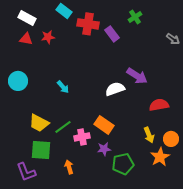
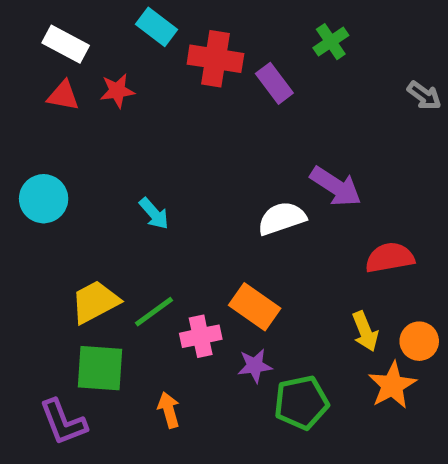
yellow trapezoid: (39, 123) -> (95, 302), turned 125

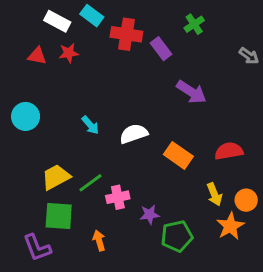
white rectangle: (66, 44) -> (57, 21), moved
purple arrow: (336, 186) -> (191, 92), moved
white semicircle: (282, 218) -> (134, 134), moved
orange rectangle: (255, 307) -> (178, 155), moved

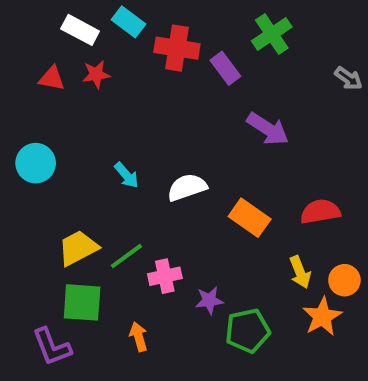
green cross: (194, 24) -> (272, 34), size x1.4

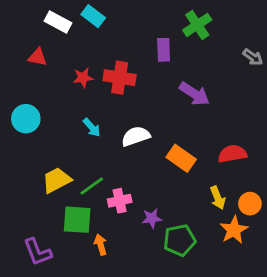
red cross: (177, 48) -> (120, 78), moved
purple rectangle: (225, 68) -> (164, 50), turned 35
red star: (96, 74) -> (83, 78), moved
green square: (82, 302) -> (77, 220), moved

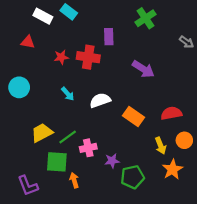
purple rectangle: (164, 50) -> (109, 37), moved
orange circle: (250, 204) -> (184, 140), moved

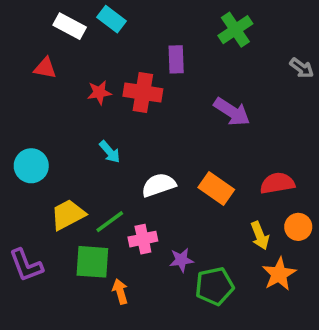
cyan circle: (19, 87) -> (31, 166), moved
white semicircle: (100, 100) -> (159, 185), moved
purple L-shape: (28, 186) -> (26, 265), moved

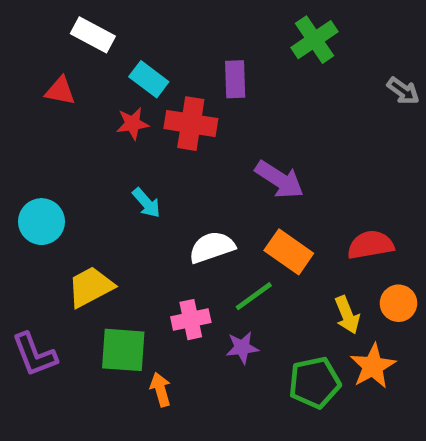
cyan rectangle: (112, 19) -> (149, 79), moved
purple arrow: (232, 112) -> (279, 180), moved
green line: (110, 222) -> (254, 296), moved
green pentagon: (214, 286) -> (314, 383), moved

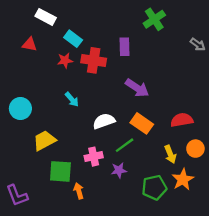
purple rectangle: (235, 79) -> (125, 47), moved
purple L-shape: (35, 355) -> (17, 195), moved

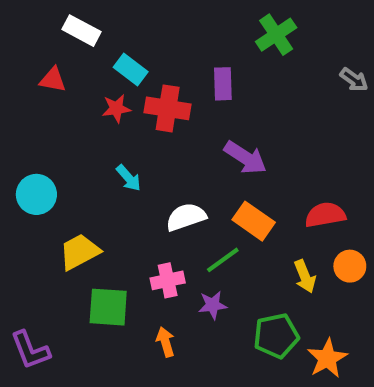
orange star: (183, 179) -> (327, 358), moved
orange arrow: (79, 191) -> (165, 342), moved

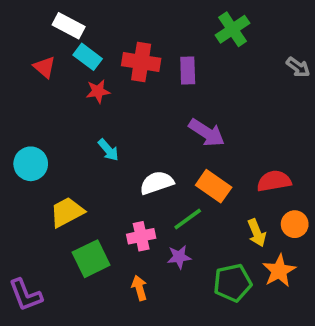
cyan rectangle: (131, 69) -> (88, 57), moved
red triangle: (53, 80) -> (44, 67), turned 30
red cross: (168, 108) -> (141, 62), moved
green square: (108, 307) -> (91, 259), turned -30
orange star: (327, 358) -> (279, 271), moved

